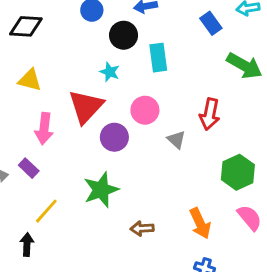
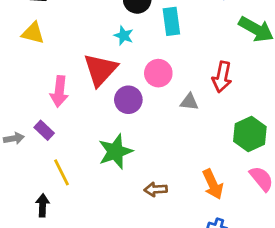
yellow triangle: (30, 80) -> (33, 33), moved
gray triangle: (176, 140) -> (189, 102), turned -36
yellow line: (46, 211) -> (62, 172), turned -68

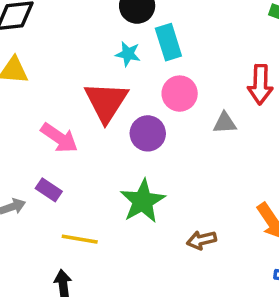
cyan rectangle: (171, 21) -> (168, 42), moved
pink arrow: (59, 91) -> (59, 138), turned -52
yellow line: (62, 172) -> (80, 239), turned -44

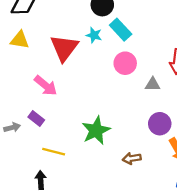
cyan rectangle: (168, 42) -> (121, 30), turned -30
red triangle: (106, 102) -> (64, 48), moved
purple circle: (148, 133) -> (160, 124), moved

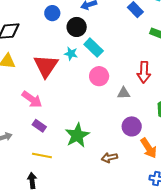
purple rectangle: (36, 119) -> (39, 126), moved

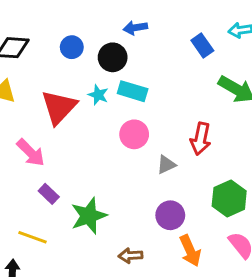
blue circle: (52, 13) -> (72, 47), moved
cyan rectangle: (94, 48) -> (133, 91), turned -36
gray triangle: (124, 93) -> (166, 165), turned -32
purple rectangle: (39, 126) -> (49, 194), moved

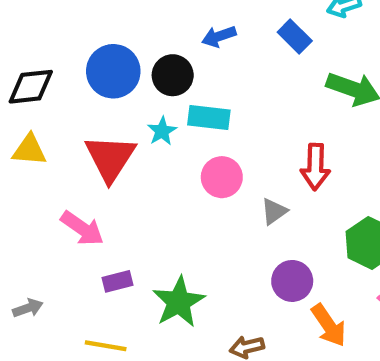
blue arrow: (135, 28) -> (219, 36), moved
blue circle: (72, 47) -> (113, 71), size x1.6
cyan star: (98, 95) -> (162, 131), turned 30
purple rectangle: (49, 194) -> (118, 281), turned -48

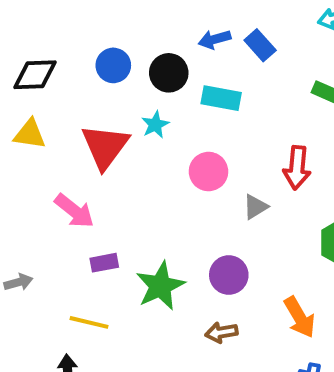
blue rectangle: (295, 36) -> (260, 45), moved
blue circle: (113, 71) -> (113, 65), size x0.7
cyan rectangle: (209, 118) -> (221, 98), moved
purple circle: (292, 281) -> (229, 275), moved

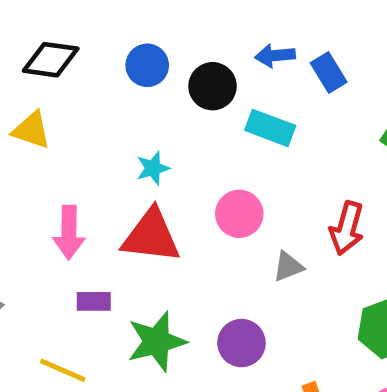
cyan star: (155, 125) -> (153, 168), moved
red triangle: (105, 147) -> (151, 236), moved, turned 50
pink arrow: (74, 211) -> (69, 232), turned 42

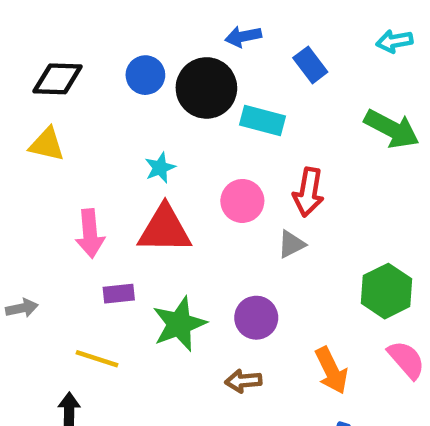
blue arrow: (275, 56) -> (243, 36), moved
black circle: (213, 86) -> (206, 88), size x1.4
red arrow: (347, 228) -> (308, 192), moved

